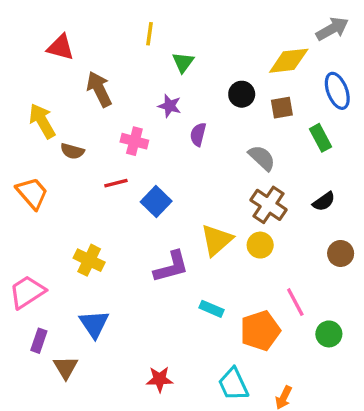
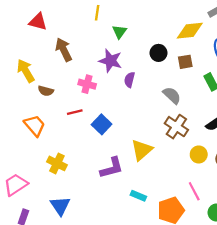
purple star: (170, 106) -> (111, 61), size x1.5
orange trapezoid: (32, 193) -> (35, 125), moved
yellow circle: (260, 245) -> (199, 154), moved

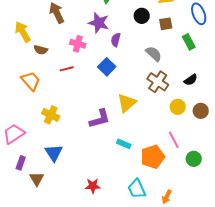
blue square: (102, 124) -> (107, 67), moved

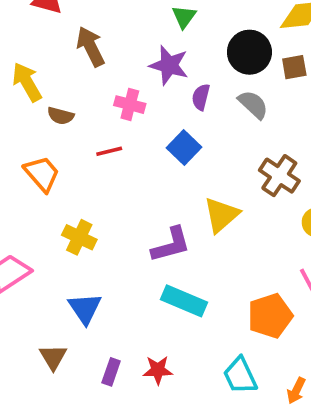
black circle: (142, 16) -> (249, 52), size x1.5
gray semicircle: (154, 54) -> (253, 105), moved
cyan rectangle: (124, 144) -> (184, 301), moved, size x1.6
purple rectangle: (21, 163) -> (111, 372), moved

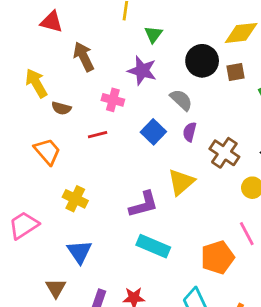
purple semicircle: (201, 97) -> (190, 132), moved
gray semicircle: (253, 105) -> (181, 100), moved

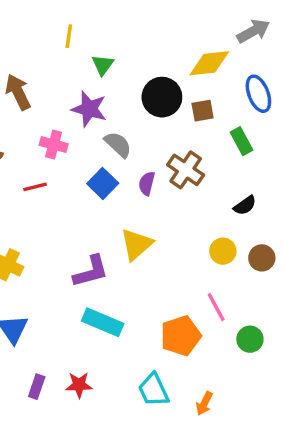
gray semicircle: (181, 100) -> (118, 144), moved
brown cross: (224, 153) -> (186, 170), moved

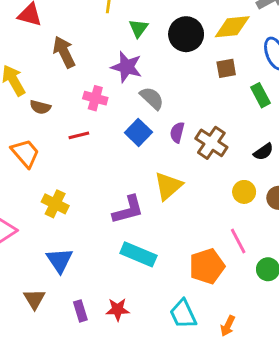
black circle: (162, 97) -> (186, 34), moved
brown cross: (186, 170) -> (211, 143), moved
purple rectangle: (37, 387) -> (80, 311), turned -36

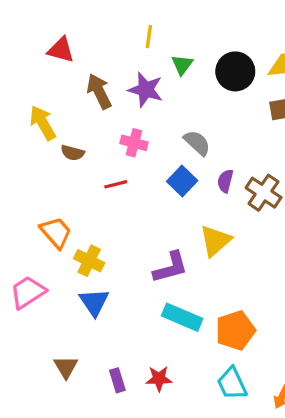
purple star: (127, 67) -> (146, 90), moved
orange trapezoid: (25, 153) -> (56, 232), moved
blue triangle: (60, 260) -> (94, 302), moved
orange pentagon: (207, 266) -> (235, 330), moved

